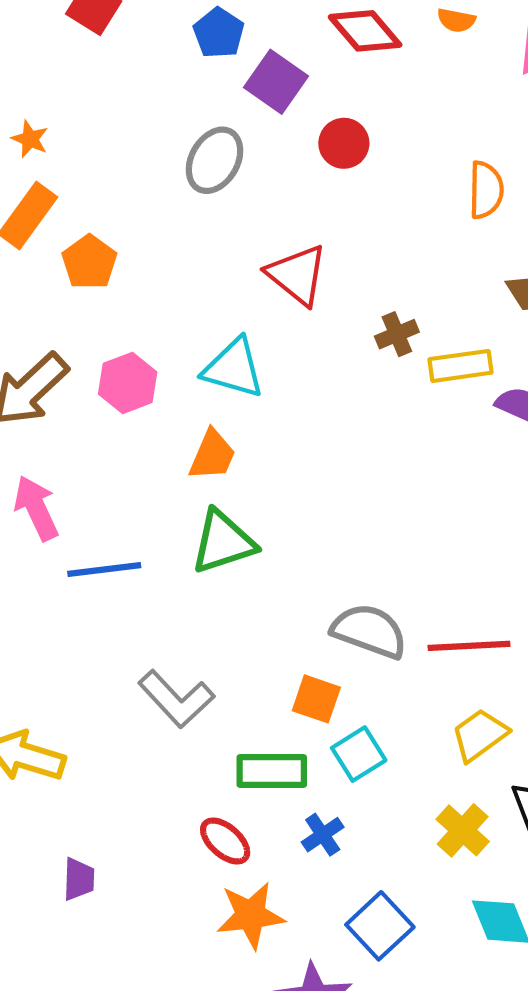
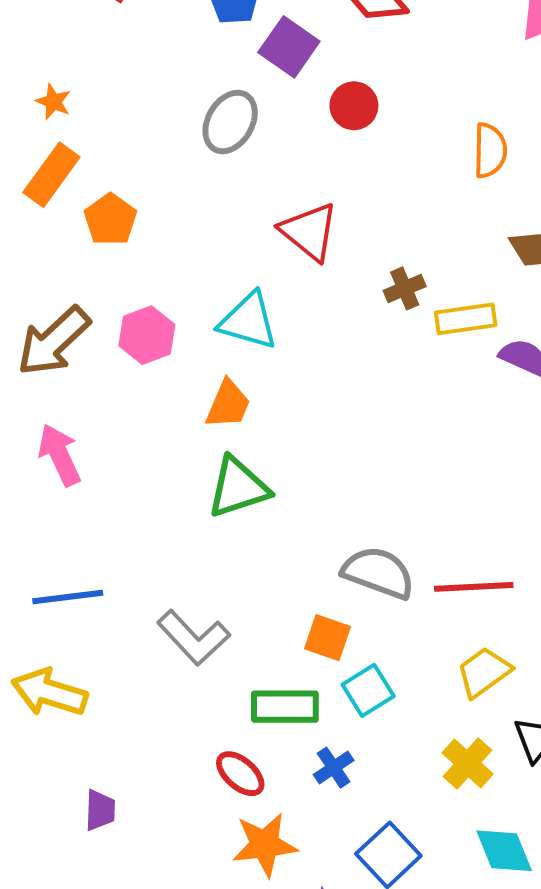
blue line: (104, 570) -> (68, 597), moved

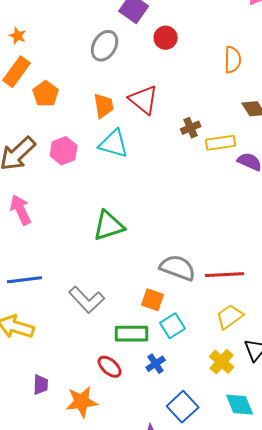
orange trapezoid: (228, 404) -> (104, 106), moved, turned -32
orange star: (265, 845) -> (82, 402), moved

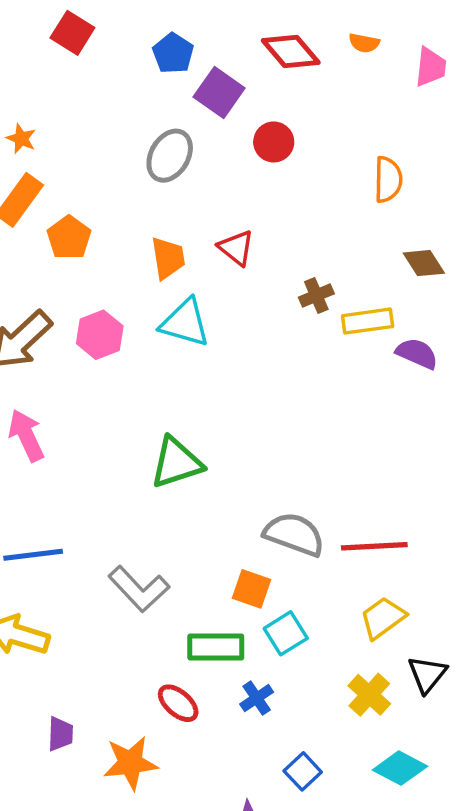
red triangle: (144, 100) -> (236, 248), size x0.7
cyan diamond: (240, 405) -> (400, 768), turned -40
blue square: (183, 407) -> (303, 771), size x0.7

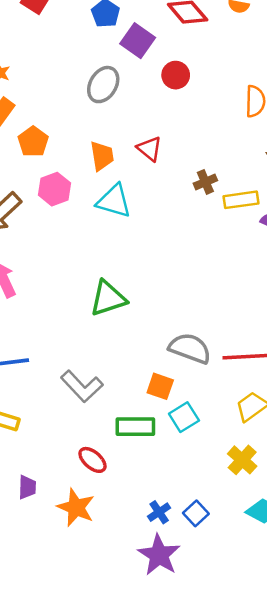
pink hexagon: (100, 335) -> (54, 189), moved
blue cross: (257, 698) -> (159, 512), moved
red ellipse: (178, 703) -> (93, 460), moved
orange star: (130, 763) -> (76, 507), turned 30

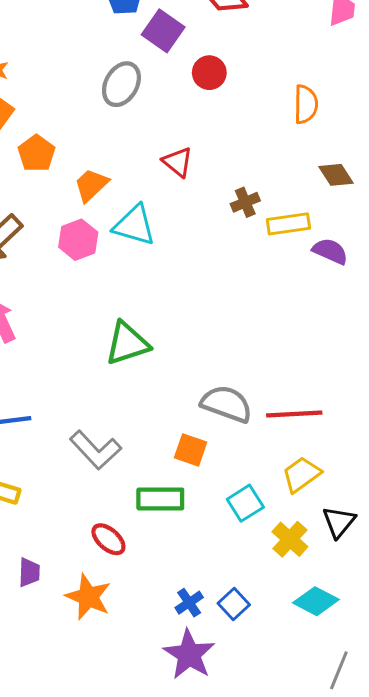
orange trapezoid: (102, 156) -> (91, 185), moved, turned -124
pink hexagon: (54, 189) -> (78, 240), moved
cyan square: (184, 417) -> (245, 503), moved

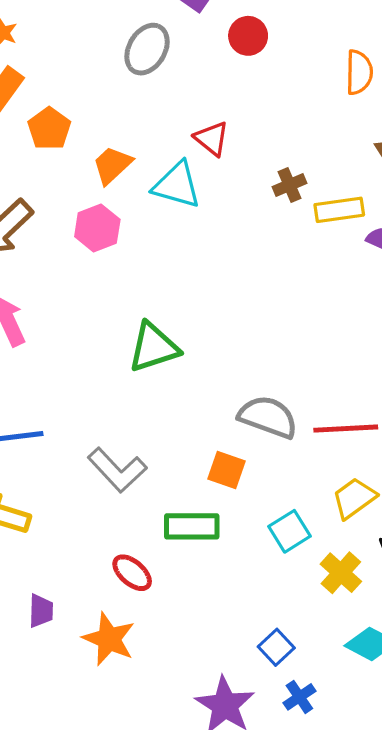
cyan triangle: (134, 225) -> (177, 185), moved
blue cross: (189, 603) -> (299, 697), moved

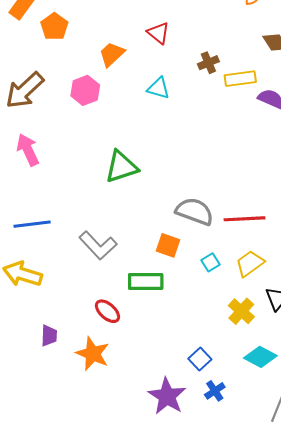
orange trapezoid: (112, 165) -> (112, 54), moved
cyan triangle: (177, 185) -> (158, 88), moved, size x0.7
cyan square: (290, 531) -> (211, 262), moved, size x0.7

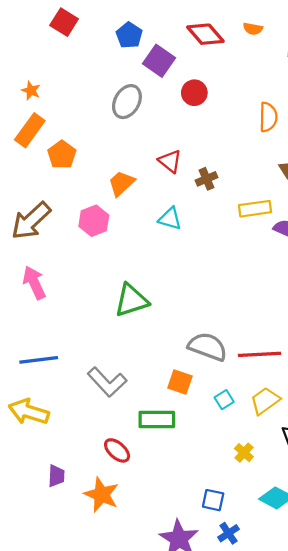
brown cross: (208, 63) -> (206, 179), moved
yellow cross: (241, 311) -> (244, 453), moved, size x0.7
blue square: (200, 359) -> (213, 500), turned -35

